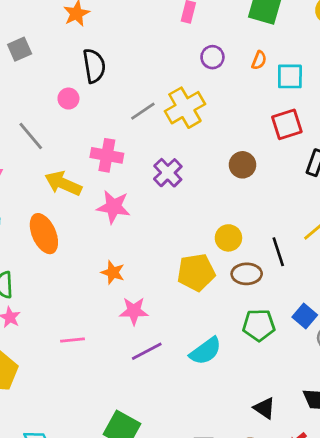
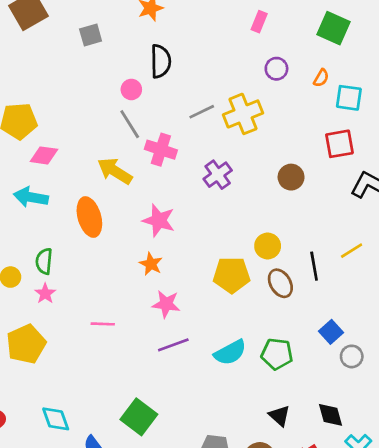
gray line: (31, 136) -> (130, 124), moved
pink star: (114, 207) -> (159, 220), moved
brown ellipse: (247, 274) -> (280, 283), turned 52
green pentagon: (259, 325) -> (277, 354), moved

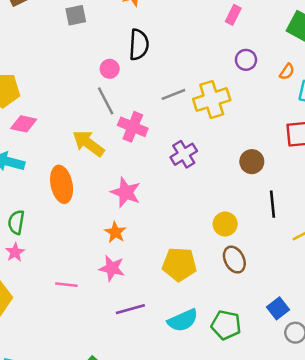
black line: (314, 266) -> (273, 204), moved
yellow pentagon: (232, 275) -> (179, 264), moved
pink star: (166, 304) -> (112, 268), moved

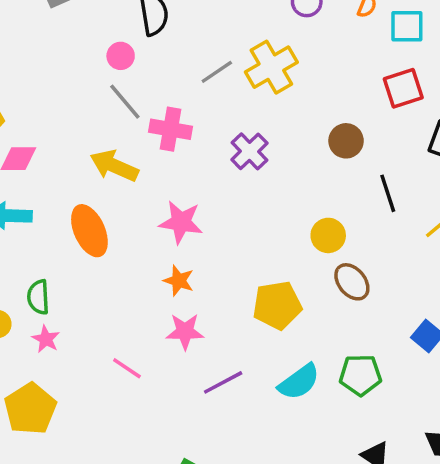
pink line: (66, 285) -> (127, 368), turned 40

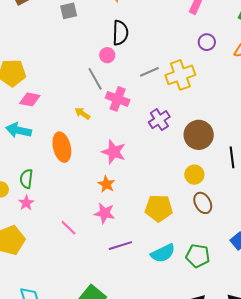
pink circle: (121, 56) -> (107, 55), moved
brown circle: (346, 141) -> (199, 135), moved, size x1.5
yellow arrow: (114, 166) -> (82, 113), size x0.6

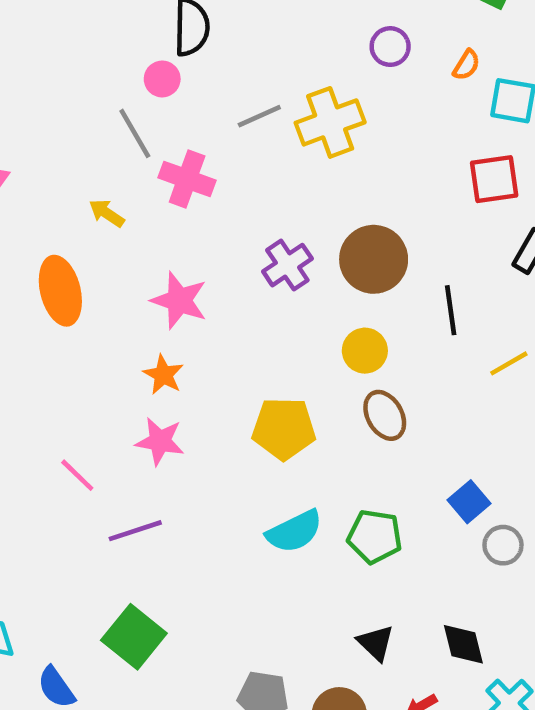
purple cross: (159, 120) -> (287, 265), moved
purple line: (120, 246) -> (135, 531), moved

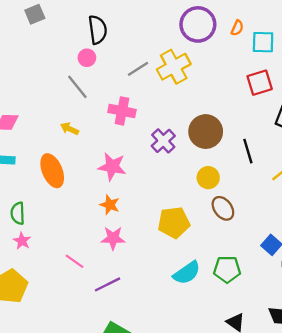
purple circle: (390, 47) -> (198, 24), size x1.8
pink cross: (187, 179) -> (122, 111), moved

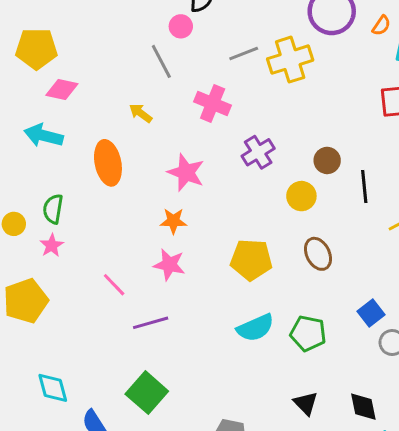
brown circle: (206, 132) -> (327, 160), moved, size x0.6
yellow circle: (208, 178) -> (301, 196), moved
orange star: (110, 205) -> (173, 221), turned -30

